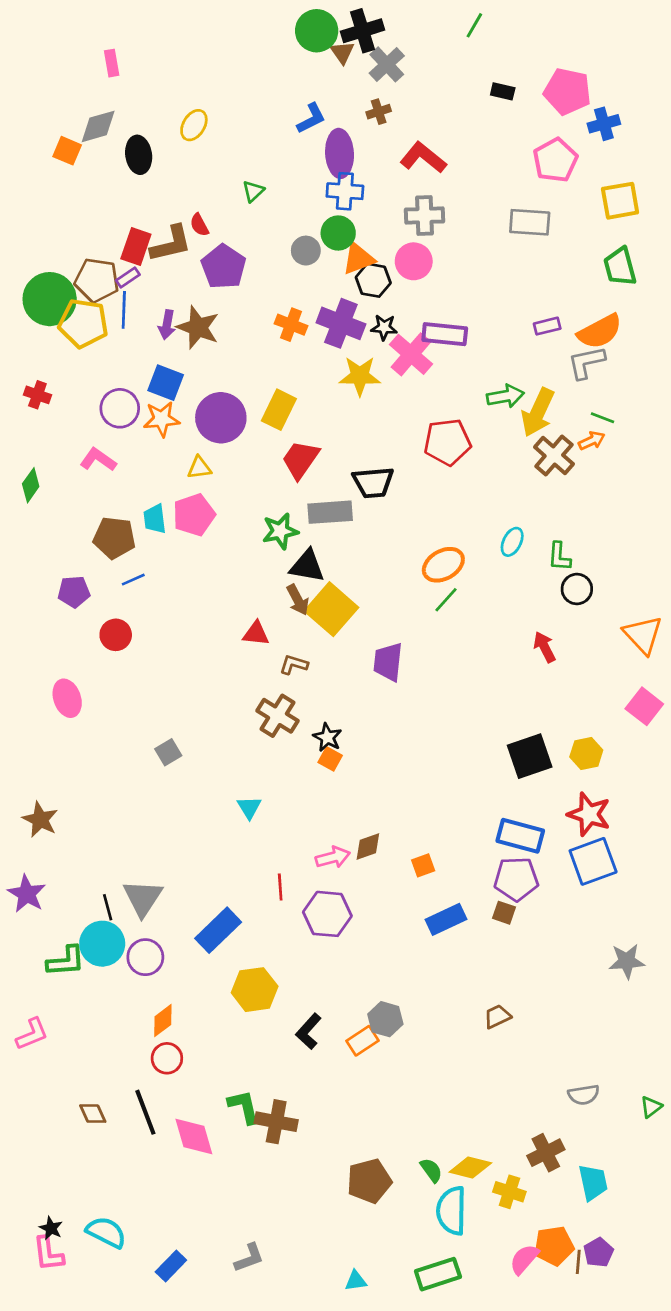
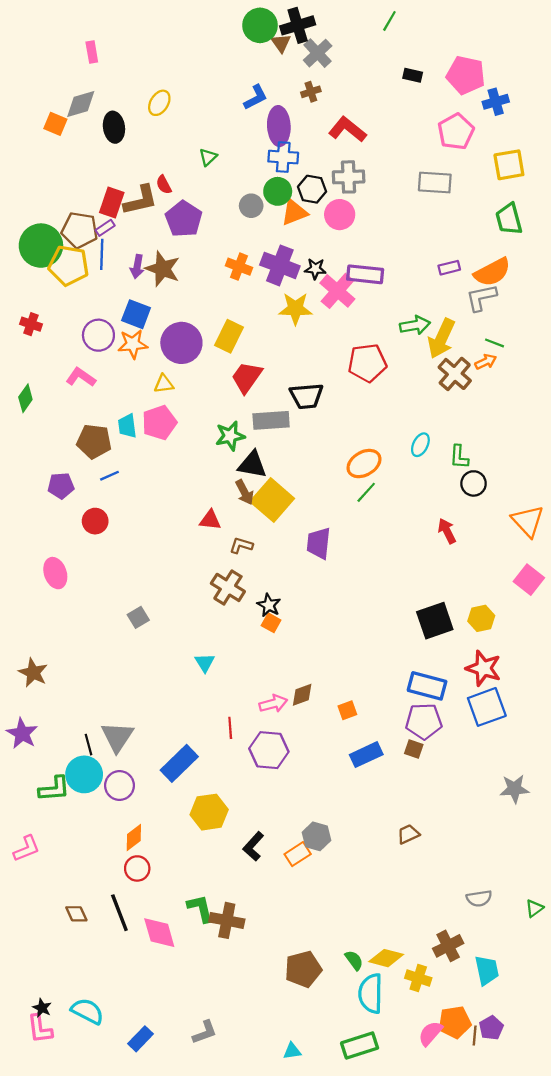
black hexagon: (373, 280) -> (312, 189), moved

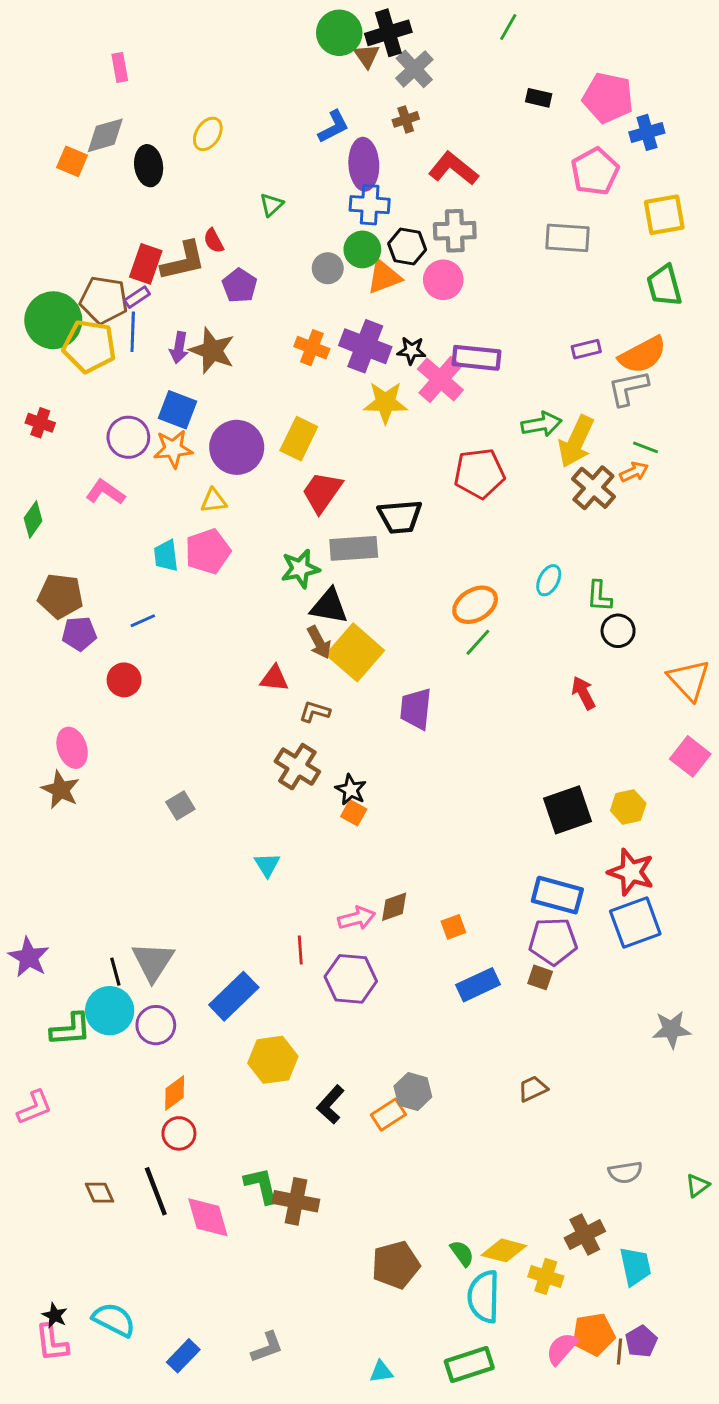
purple pentagon: (184, 219) -> (240, 286), size x0.7
brown pentagon: (94, 441) -> (60, 596), moved
brown star: (33, 673) -> (60, 790), moved

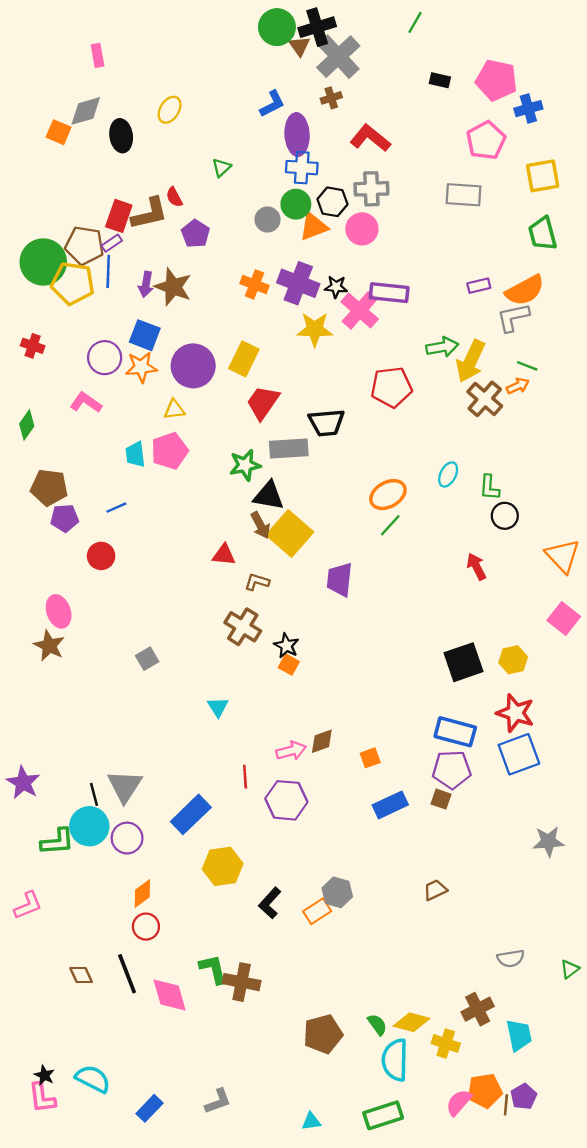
gray cross: (414, 69) -> (338, 57), size x1.4

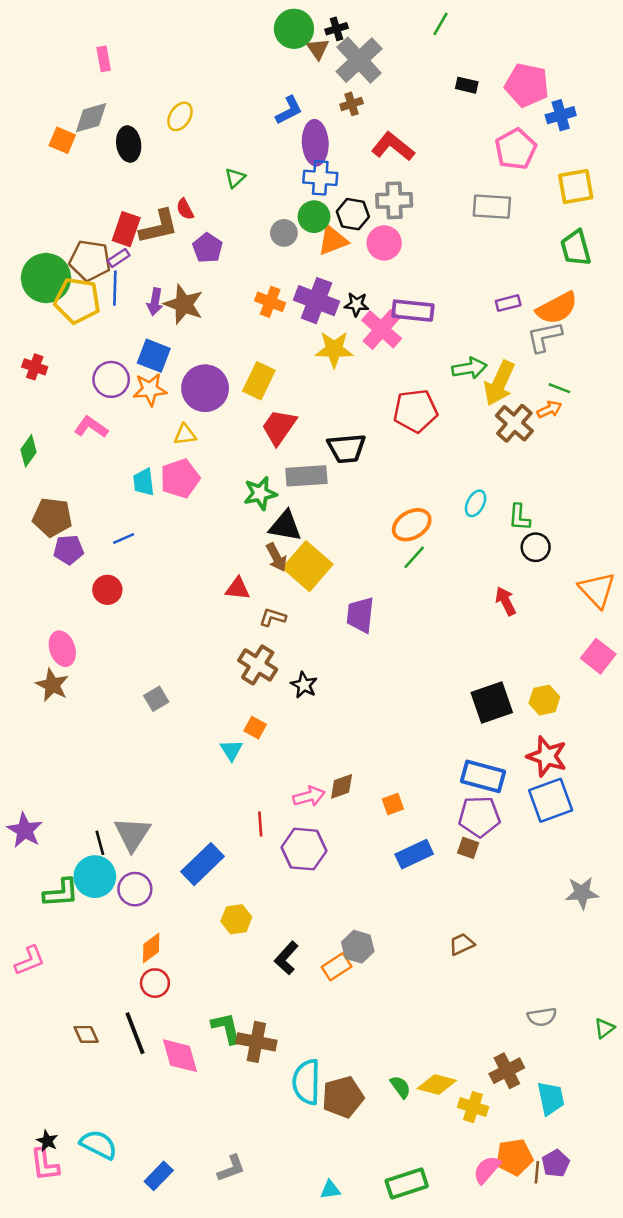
black cross: (317, 27) -> (337, 29), size x0.6
orange square: (289, 665) -> (255, 728), moved
yellow hexagon: (223, 866) -> (236, 919), size x0.7
cyan semicircle: (395, 1060) -> (306, 1082), moved

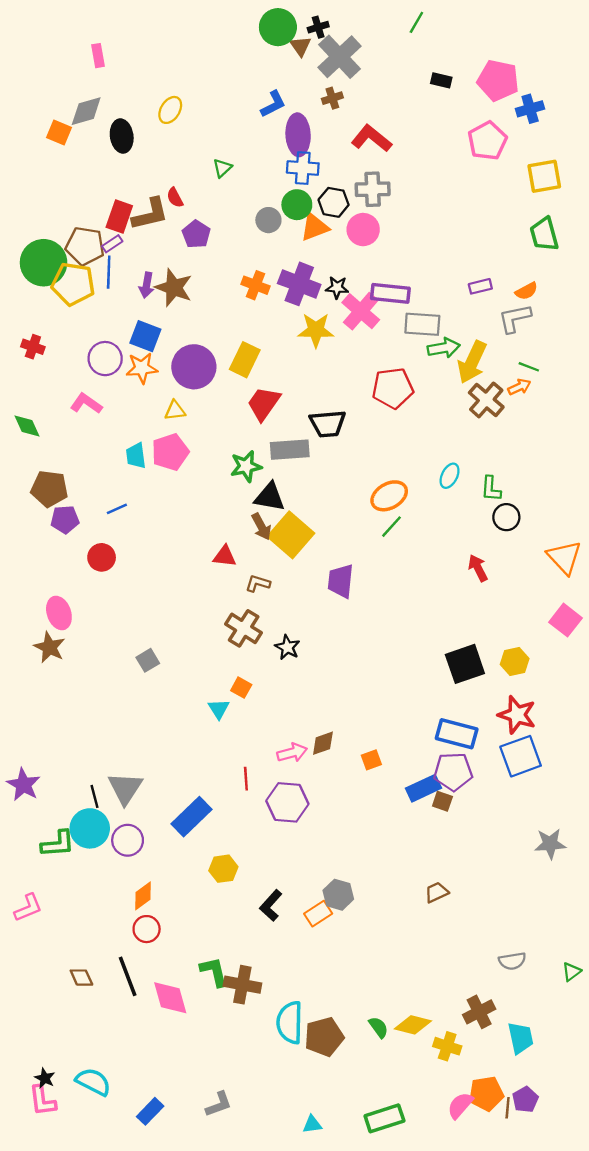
gray rectangle: (492, 207) -> (422, 324), moved
orange semicircle: (557, 308) -> (526, 291), size x0.6
green diamond: (28, 451) -> (27, 426), turned -60
blue rectangle: (414, 854) -> (424, 788), moved

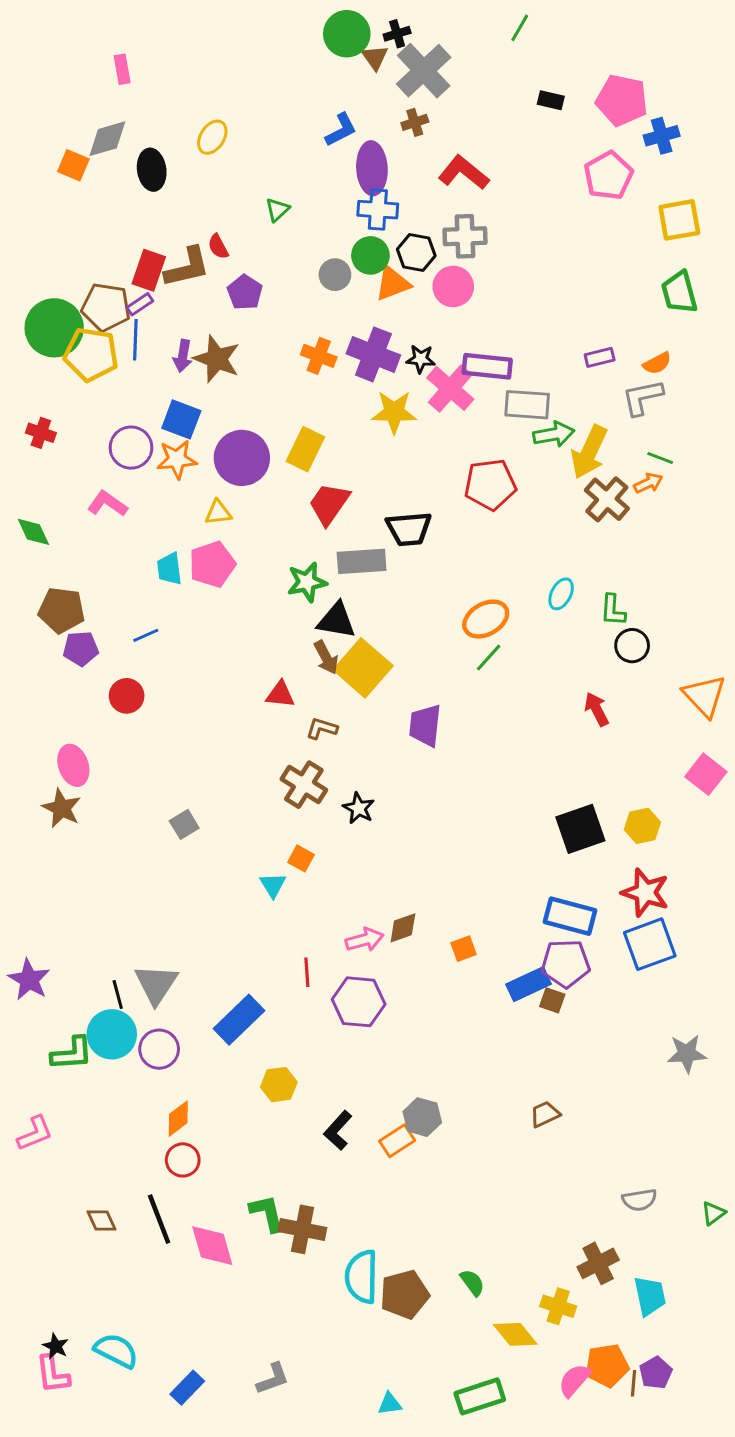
yellow diamond: (413, 1025) -> (515, 1334), moved, turned 36

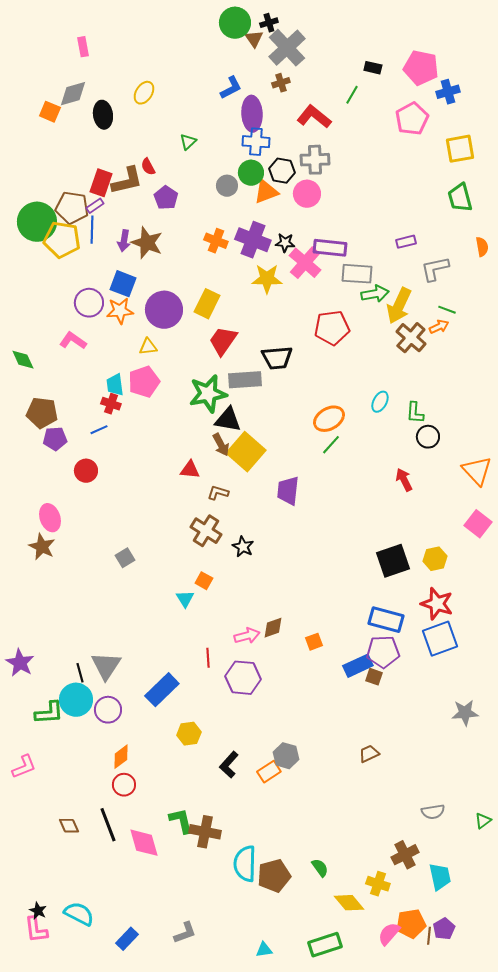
green line: (520, 28) -> (352, 95), moved
orange semicircle: (657, 363) -> (482, 247), moved, turned -72
red cross: (41, 433) -> (111, 404), moved
green star: (307, 582) -> (208, 394), size x1.4

